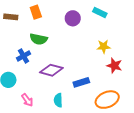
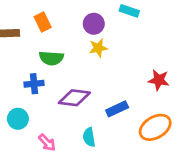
yellow star: (104, 47) -> (98, 48), moved
blue cross: (23, 56) -> (34, 84), turned 32

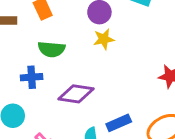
blue rectangle: (117, 109) -> (119, 123), moved

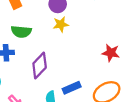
purple diamond: (76, 94) -> (40, 66), turned -55

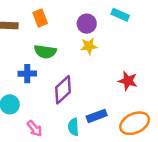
red star: (111, 53) -> (128, 81), moved

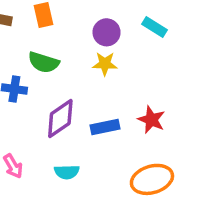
blue rectangle: (97, 116) -> (105, 127), moved
cyan semicircle: (73, 127) -> (67, 172), turned -96

